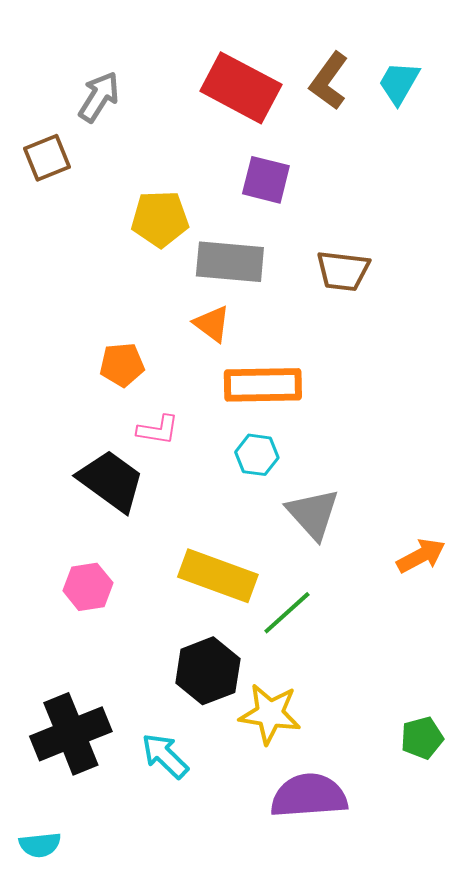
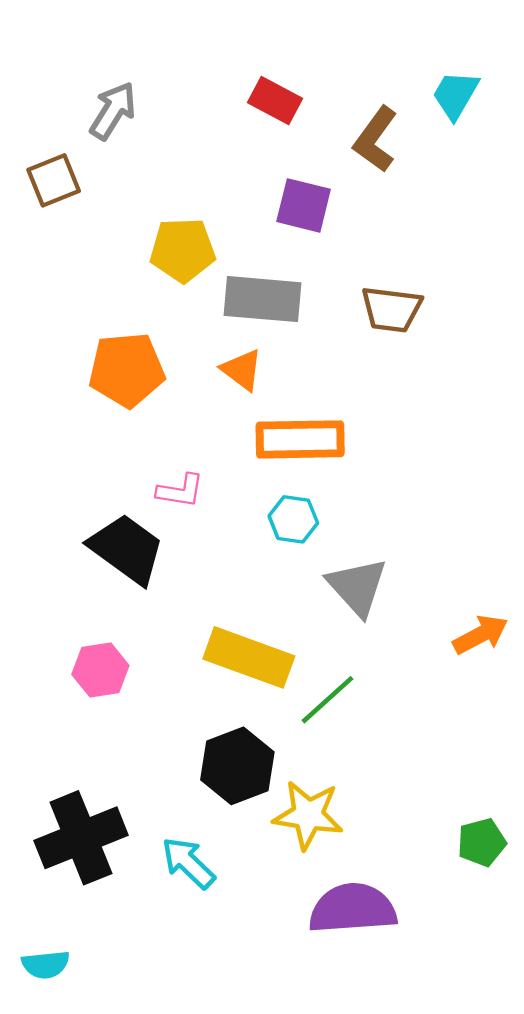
brown L-shape: (329, 81) -> (375, 139), moved
red rectangle: (241, 88) -> (275, 100), size x0.6
orange pentagon: (122, 365) -> (127, 370), moved, size x1.5

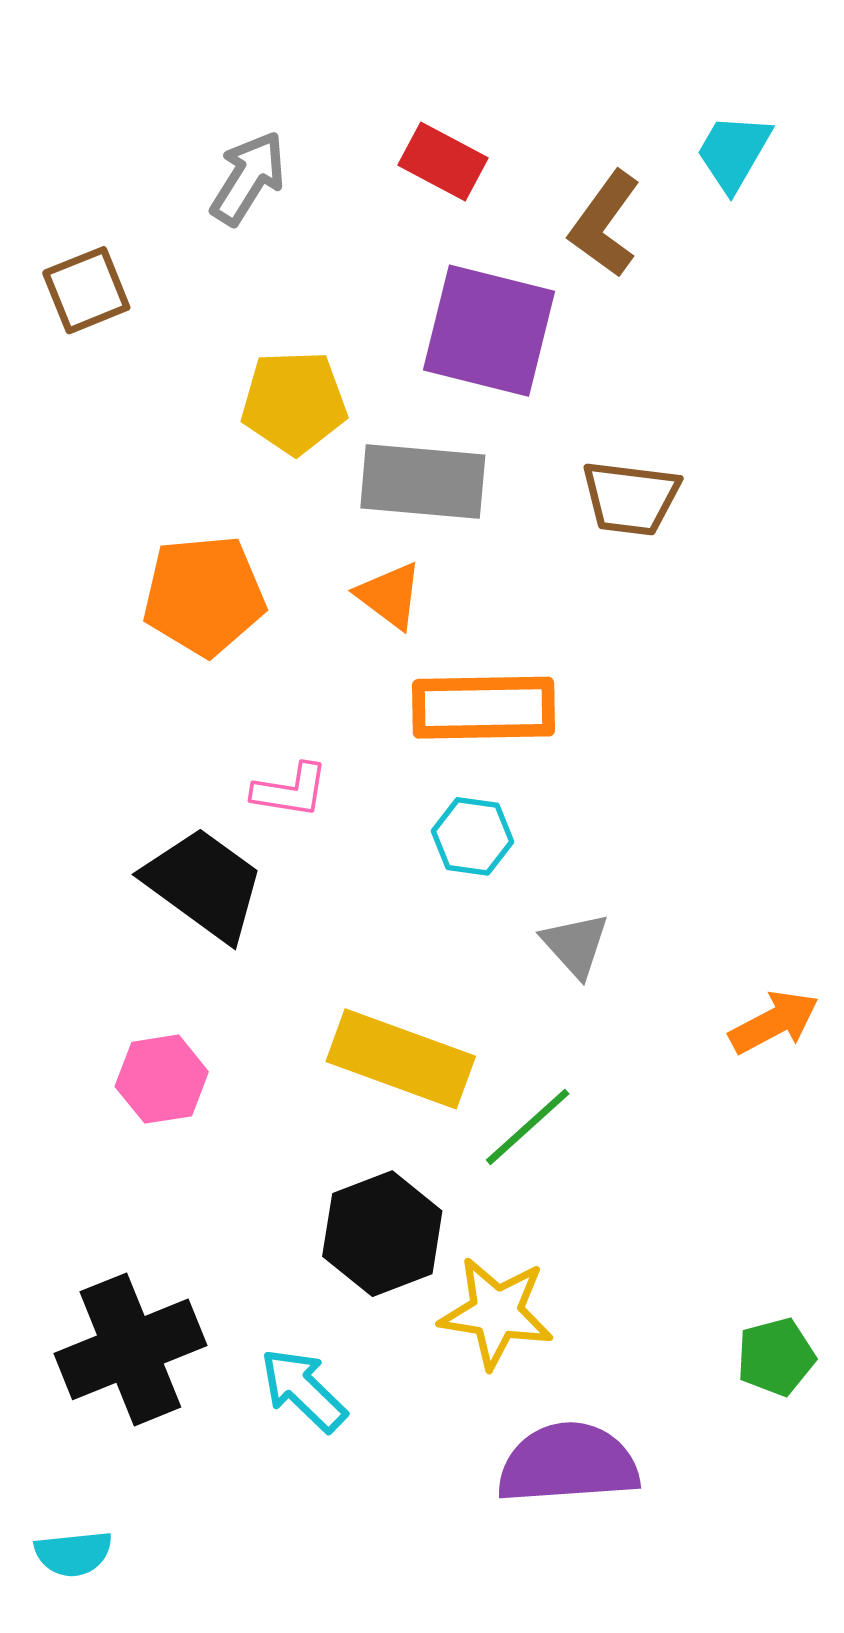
gray arrow: (113, 111) -> (248, 178), moved
purple square: (304, 205) -> (489, 331), size x1.5
gray triangle: (357, 587) -> (575, 945), size x0.7

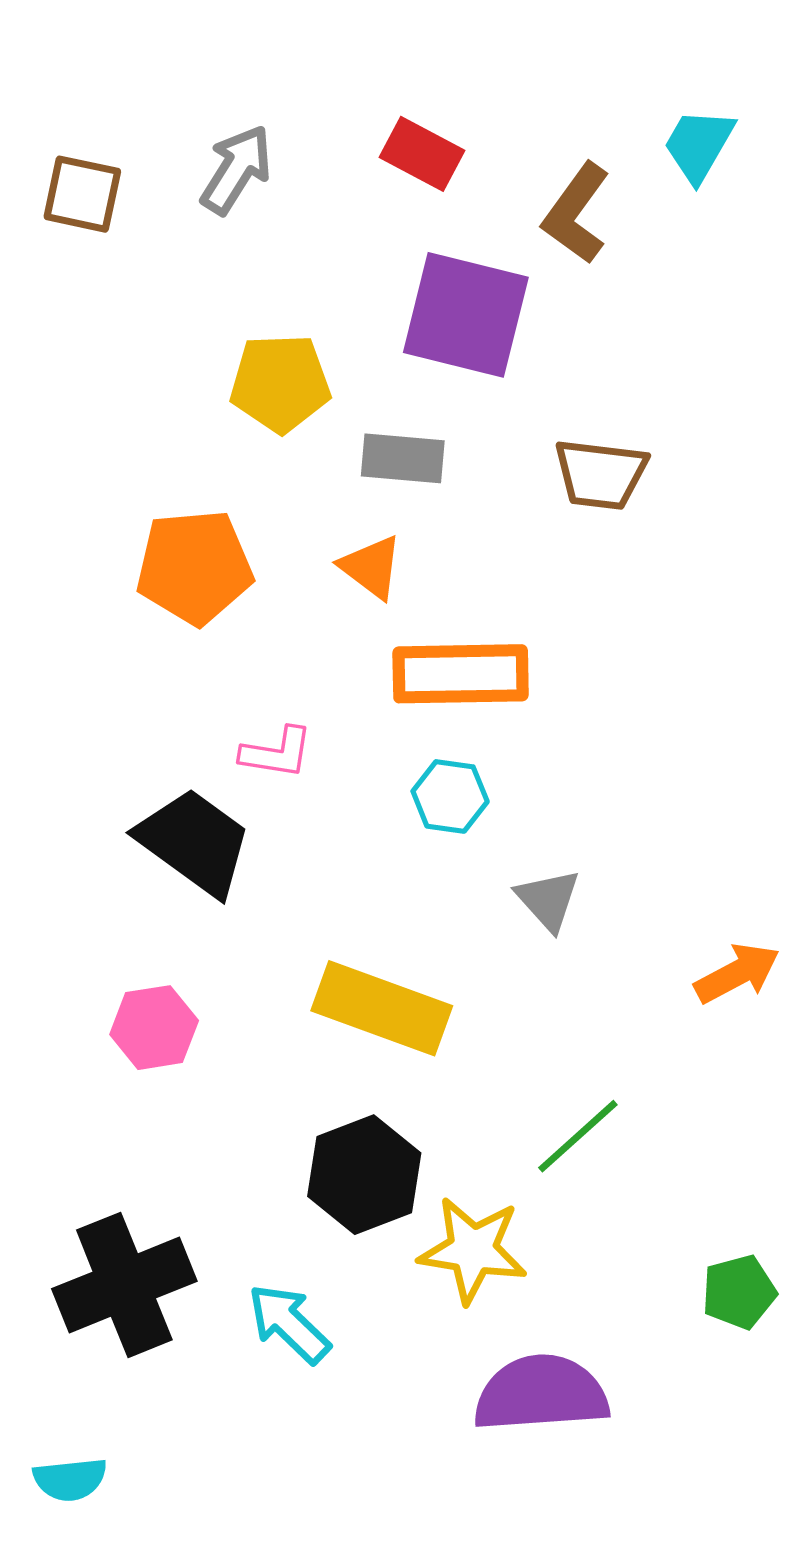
brown square: (86, 290) -> (82, 194), moved, turned 34
gray rectangle: (423, 481) -> (403, 458), size x0.7
green line: (528, 1127) -> (578, 1136), moved

